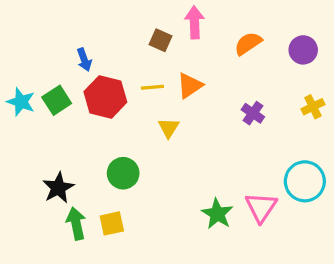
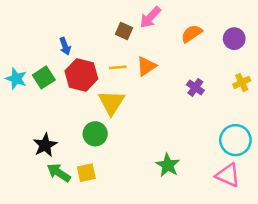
pink arrow: (195, 22) -> (150, 17), turned -135
yellow triangle: (169, 128) -> (111, 103), moved, size x1.6
pink triangle: (261, 207) -> (228, 175), moved, turned -40
green arrow: (76, 223) -> (59, 173), turned -45

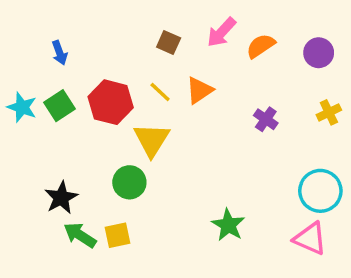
pink arrow: (150, 17) -> (221, 32), moved
blue arrow: (65, 46) -> (59, 53), moved
yellow line: (118, 67) -> (160, 92), turned 48

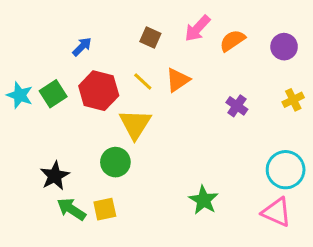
blue arrow: (59, 53) -> (82, 47), moved, turned -115

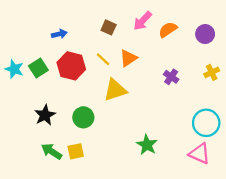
blue arrow: (82, 47) -> (59, 34), turned 32
yellow triangle: (135, 124) -> (115, 90), moved, turned 40
black star: (55, 176) -> (45, 115), moved

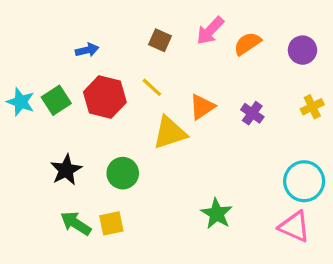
orange triangle: (128, 58) -> (202, 107), moved

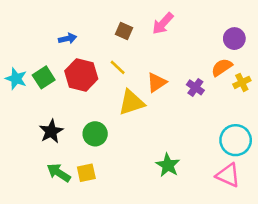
orange semicircle: (247, 44) -> (222, 67), moved

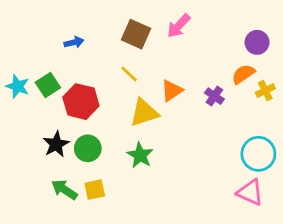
brown square: (124, 31) -> (136, 34), size x1.5
red hexagon: (81, 75) -> (81, 102), moved
green circle: (95, 134) -> (88, 148), moved
green star: (168, 165) -> (140, 155), moved

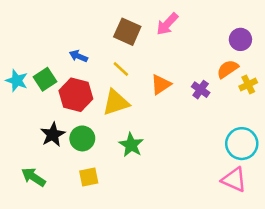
blue arrow: (74, 42) -> (78, 56), moved, turned -144
yellow triangle: (144, 113) -> (116, 102), moved
green arrow: (64, 190) -> (33, 177), moved

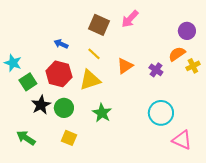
green square: (45, 79) -> (28, 82), moved
cyan circle: (242, 144) -> (161, 113), moved
yellow square: (89, 177) -> (69, 138), turned 35

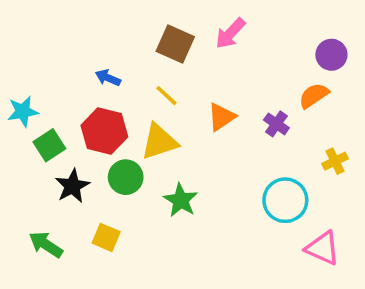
cyan star: (13, 63) -> (23, 112), turned -30
yellow cross: (193, 66) -> (335, 161), moved
green circle: (64, 108) -> (126, 177), moved
yellow square: (69, 138) -> (106, 237), moved

